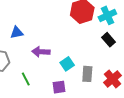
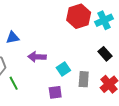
black rectangle: (108, 40) -> (105, 54), moved
green line: (26, 79) -> (14, 83), moved

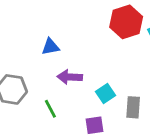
blue triangle: (13, 38) -> (50, 47), moved
green line: (14, 83) -> (50, 109), moved

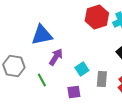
blue triangle: (50, 47) -> (42, 35), size x1.6
purple arrow: (70, 77) -> (56, 57), turned 120

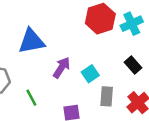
purple arrow: (56, 57) -> (61, 68), moved
cyan square: (82, 69) -> (90, 74), moved

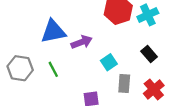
purple arrow: (61, 68) -> (82, 42), moved, turned 36
green line: (31, 98) -> (53, 69), moved

